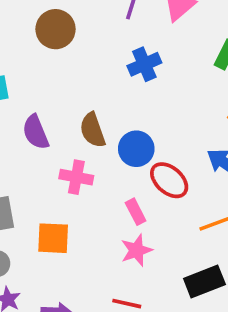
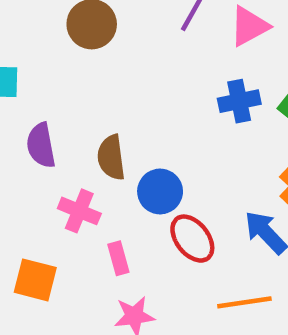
blue cross: (144, 64) -> (239, 101), moved
pink rectangle: (136, 212) -> (118, 258), moved

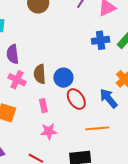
brown semicircle: (111, 157) -> (40, 74), moved
pink cross: (79, 211) -> (17, 80), moved

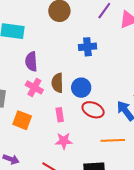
blue cross: (101, 40) -> (87, 47), moved
red ellipse: (76, 99) -> (93, 110), turned -35

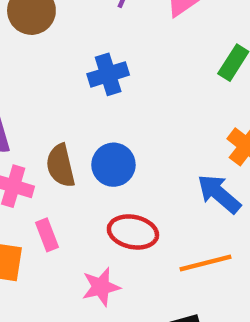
red ellipse: (93, 110) -> (133, 232), moved
pink rectangle: (60, 115) -> (47, 235), moved

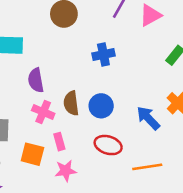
blue arrow: (219, 194) -> (148, 118), moved
pink star: (101, 287) -> (66, 171), moved

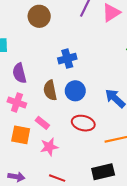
blue cross: (103, 55) -> (67, 59), moved
pink cross: (43, 112) -> (17, 103), moved
pink rectangle: (59, 142) -> (42, 123), turned -32

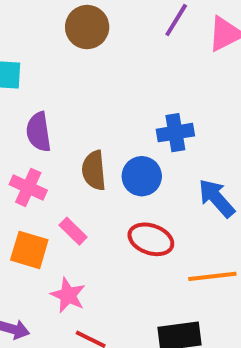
blue cross: (67, 59) -> (175, 133), moved
pink star: (49, 147) -> (68, 295), moved, turned 30

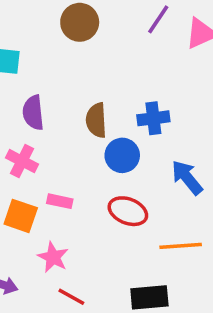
brown semicircle: (94, 170) -> (96, 120), moved
pink rectangle: (73, 231) -> (60, 201), turned -35

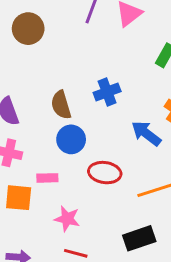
blue circle: (122, 155) -> (71, 139), moved
pink star: (53, 257) -> (67, 219), moved

